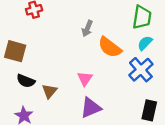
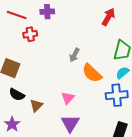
blue cross: (141, 70) -> (117, 95), turned 30
purple triangle: (91, 108) -> (70, 123), turned -42

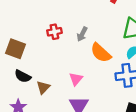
red cross: (30, 34) -> (54, 32), moved

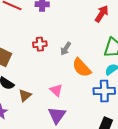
pink triangle: (76, 79) -> (56, 90), turned -32

